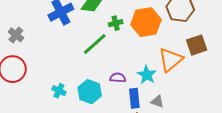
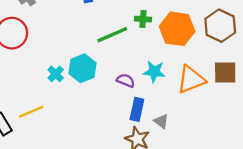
cyan star: (147, 75) -> (154, 72), moved, turned 30
cyan hexagon: (90, 92) -> (82, 68), moved

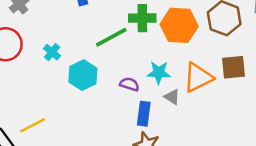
green cross: (143, 19) -> (142, 18), size x1.5
cyan cross: (56, 74) -> (52, 52), moved
gray triangle: (161, 121) -> (172, 97), moved

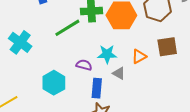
cyan cross: (52, 52) -> (20, 42), size x1.6
cyan hexagon: (83, 75) -> (54, 83), moved
orange triangle: (198, 77) -> (139, 56), size x0.6

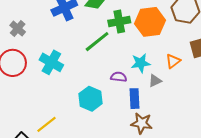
gray triangle: (119, 73) -> (155, 81), turned -48

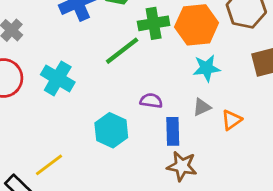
orange triangle: (173, 61) -> (232, 120), moved
cyan star: (141, 63) -> (207, 68), moved

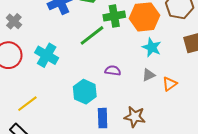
cyan star: (207, 68) -> (152, 47), turned 30
blue rectangle: (173, 131) -> (103, 118), moved
yellow line: (49, 165) -> (27, 104), moved

